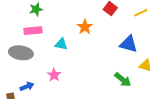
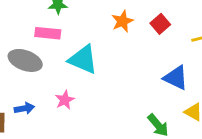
orange star: (85, 27) -> (122, 21), moved
cyan triangle: (61, 44) -> (83, 59), size x1.6

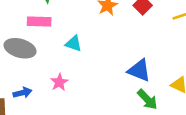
cyan triangle: (83, 59) -> (74, 44), size x0.6
blue triangle: (176, 78) -> (139, 70), moved

